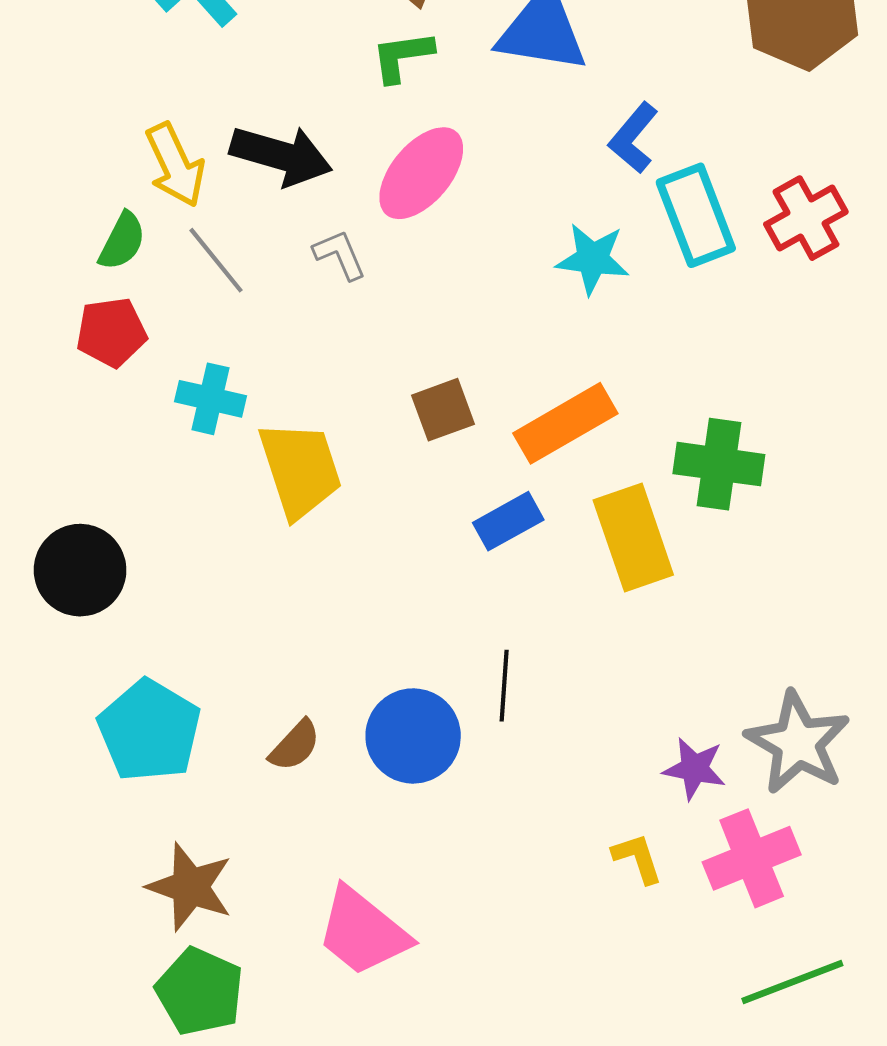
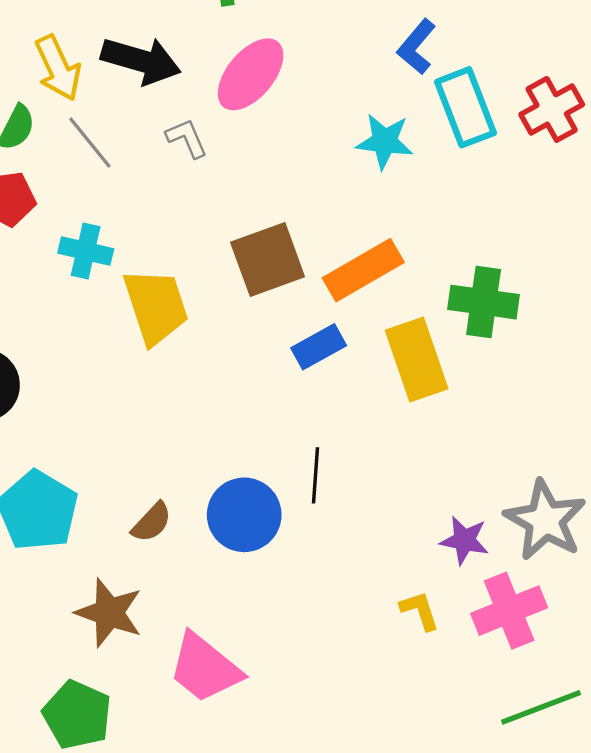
brown square: (443, 410) -> (268, 259), size x1.5
brown star: (190, 887) -> (109, 613), moved

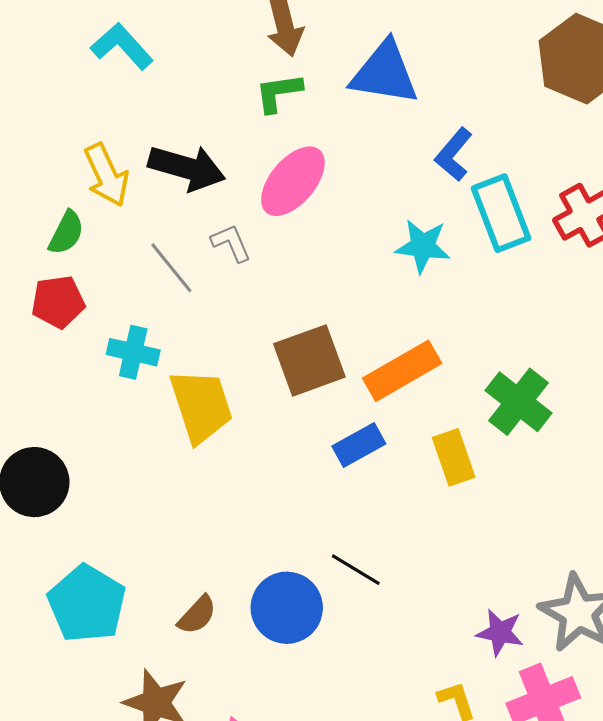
gray line: (90, 142) -> (171, 268), moved
green cross: (484, 302) -> (519, 402), turned 30
yellow rectangle: (417, 359) -> (454, 457), size x0.7
black line: (315, 475) -> (356, 570), turned -63

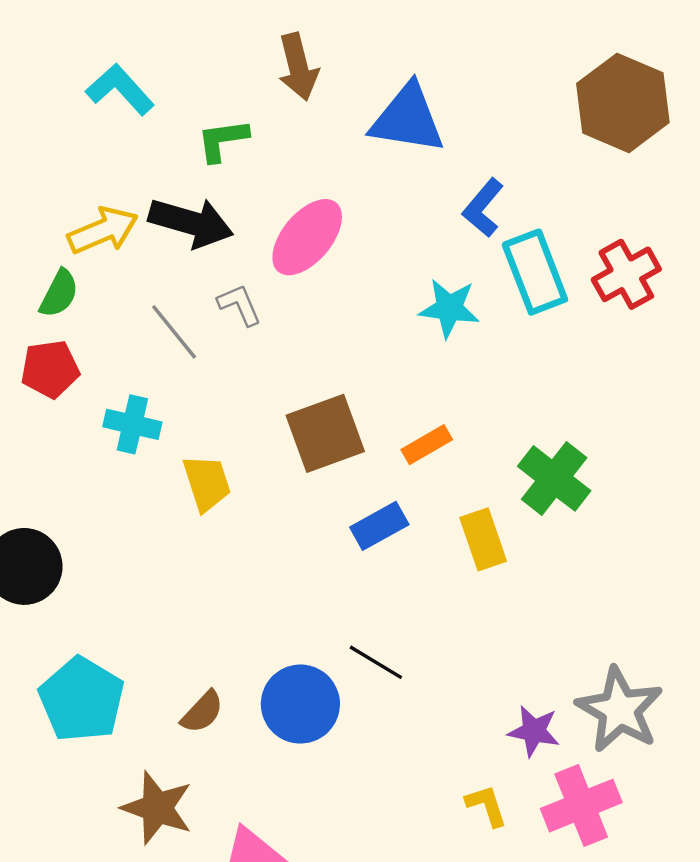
green L-shape: (278, 93) -> (223, 140), moved
yellow arrow: (106, 175) -> (103, 230), turned -88
orange rectangle: (402, 371) -> (427, 445), size x0.6
yellow trapezoid: (201, 406) -> (207, 483), size x0.7

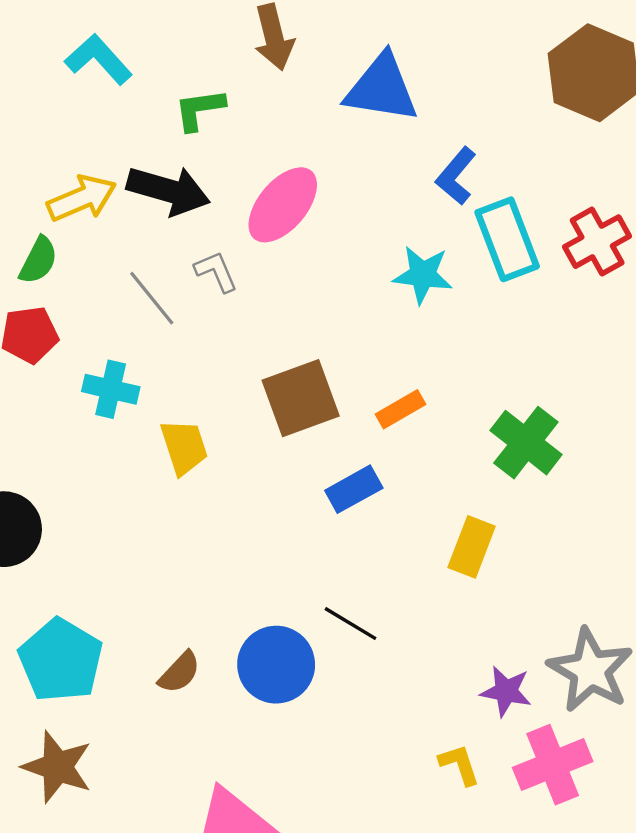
yellow rectangle: (483, 539) -> (472, 547), moved, turned 40
brown star: (157, 808) -> (57, 767), moved

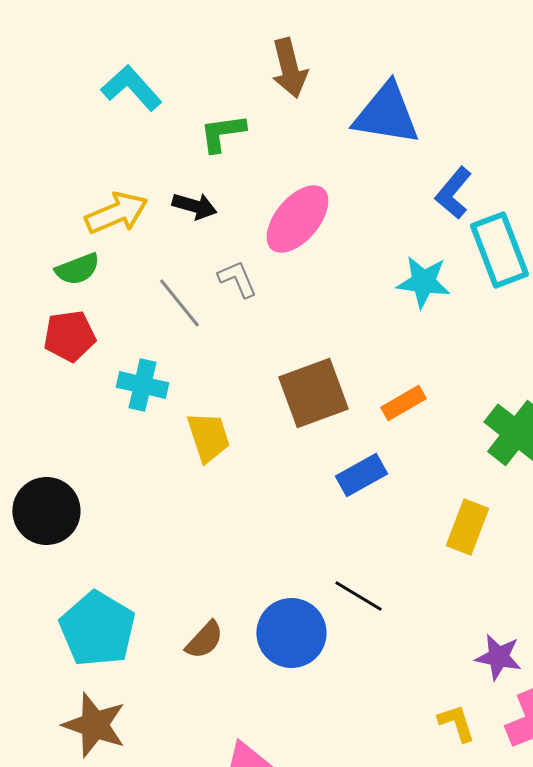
black arrow: (168, 190) -> (194, 206), size x0.6
green semicircle: (38, 260) -> (77, 269), turned 42

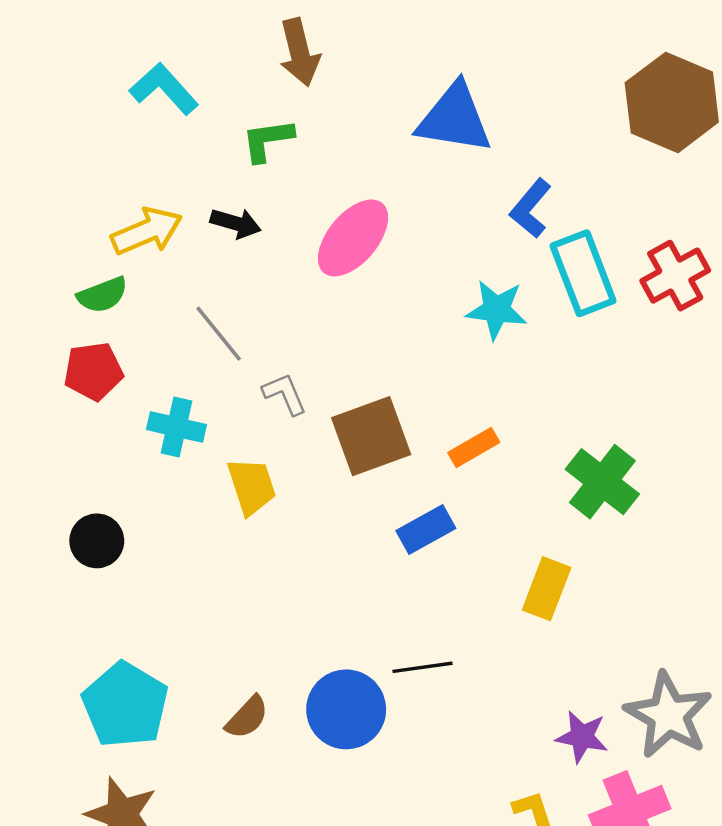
brown arrow: (289, 68) -> (299, 52), moved
gray L-shape: (237, 279) -> (285, 394), moved
black circle: (46, 511) -> (97, 541), moved, size x0.7
black line: (358, 596) -> (422, 667), turned -39

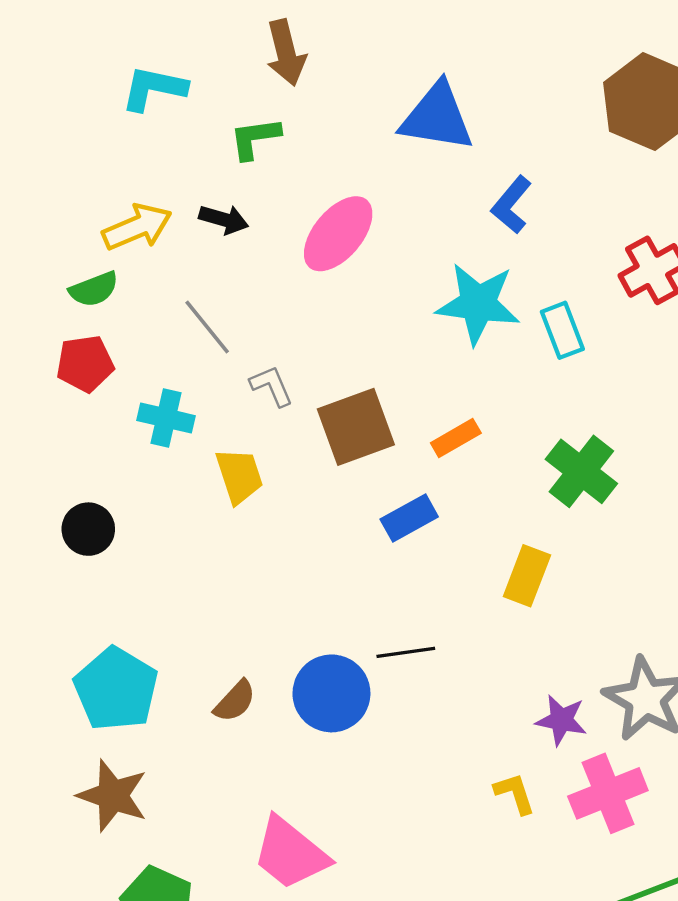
cyan L-shape: (164, 89) -> (154, 88), turned -36
cyan rectangle: (583, 273) -> (562, 330), moved, size x0.7
cyan star: (496, 310) -> (478, 304), size x1.4

